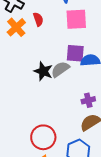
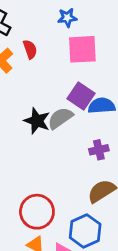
purple square: (75, 53) -> (81, 96), turned 30
purple cross: (88, 100) -> (99, 150), moved

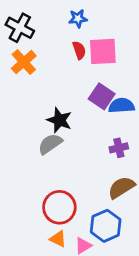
blue star: (67, 18) -> (78, 18), moved
red semicircle: (30, 49) -> (79, 50), moved
gray semicircle: (60, 118) -> (50, 144), moved

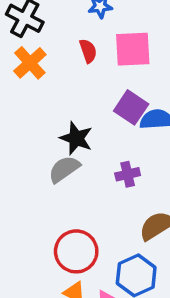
red semicircle: (79, 50) -> (88, 51), moved
purple cross: (119, 148) -> (128, 174), moved

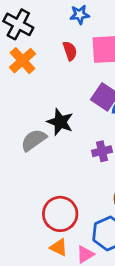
gray semicircle: (64, 169) -> (34, 140), moved

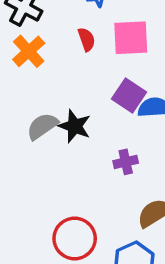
gray semicircle: (34, 140) -> (42, 126), moved

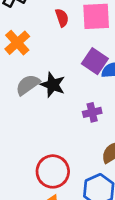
orange cross: (29, 51) -> (17, 43), moved

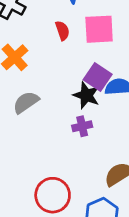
black star: (53, 85) -> (86, 95), moved
purple cross: (92, 112) -> (82, 126), moved

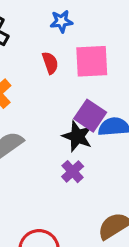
purple cross: (82, 126) -> (73, 172), turned -30

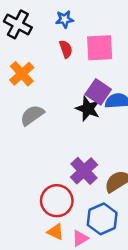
blue star: (61, 21) -> (65, 19), moved
purple cross: (73, 172) -> (84, 171), moved, size x1.5

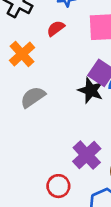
red semicircle: (66, 49) -> (56, 28), moved, turned -108
red circle: (57, 201) -> (58, 186), size x0.7

